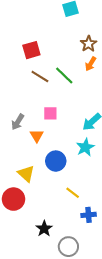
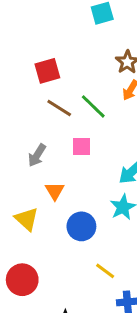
pink square: (50, 113) -> (81, 146), moved
gray arrow: (18, 122) -> (37, 155), moved
yellow triangle: (26, 174) -> (27, 219), moved

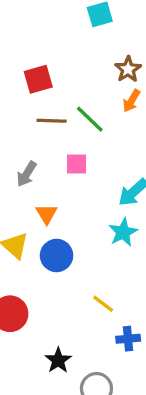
brown line: (59, 108) -> (52, 121), turned -30
blue circle: (81, 226) -> (57, 256), moved

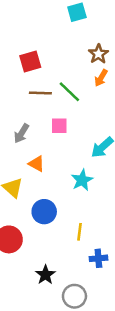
orange triangle: (47, 214) -> (37, 164), turned -30
cyan star: (123, 232) -> (82, 180), moved
blue circle: (57, 256) -> (44, 212), moved
yellow line: (103, 304) -> (79, 232), turned 60

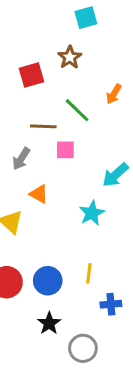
brown star: (98, 54) -> (70, 57), moved
brown line: (40, 93) -> (43, 126), moved
blue circle: (44, 212) -> (48, 281), moved

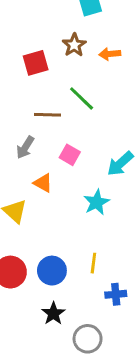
orange arrow: (114, 94) -> (110, 54), moved, turned 54
pink square: (65, 150) -> (70, 155), moved, turned 30

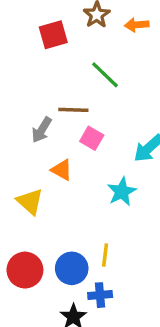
brown line: (47, 115) -> (73, 110), moved
yellow line: (93, 263) -> (105, 255), moved
blue cross: (116, 294) -> (100, 295), moved

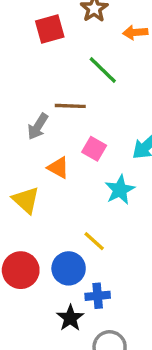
orange arrow: (137, 25) -> (135, 32), moved
pink square: (92, 138) -> (94, 149), moved
yellow line: (105, 255) -> (94, 241), moved, turned -55

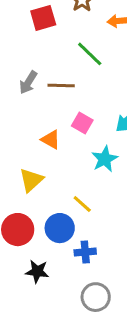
gray arrow: (38, 126) -> (28, 82), moved
yellow triangle: (26, 200) -> (31, 180), moved, turned 36
black star: (70, 318) -> (37, 272), moved, turned -30

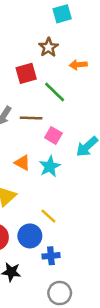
red square: (43, 18) -> (26, 73), moved
pink square: (82, 123) -> (53, 135), moved
cyan star: (105, 159) -> (50, 166), moved

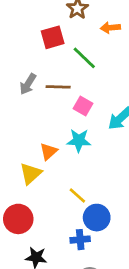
orange triangle: (22, 163) -> (49, 151), moved, turned 49
cyan star: (50, 166) -> (79, 140), turned 30
blue circle: (30, 236) -> (97, 218), moved

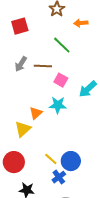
red square: (53, 37) -> (20, 26), moved
yellow line: (77, 196) -> (51, 159), moved
blue cross: (80, 240) -> (59, 177), turned -32

